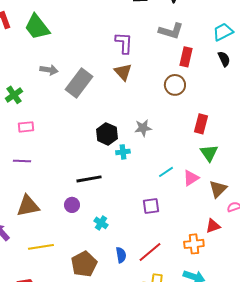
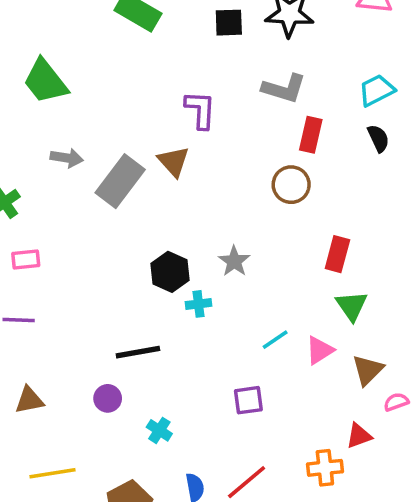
brown triangle: (123, 72) -> (174, 161), moved
gray star: (143, 128) -> (234, 261), turned -30
brown triangle: (28, 206) -> (29, 400), size x0.7

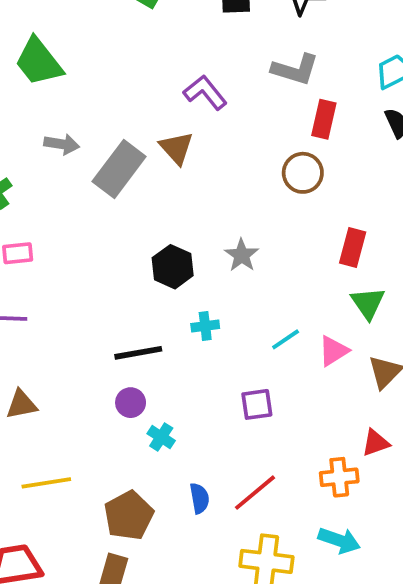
purple L-shape: (200, 110) -> (205, 92), turned -42
cyan cross: (199, 304) -> (205, 326), moved
purple circle: (108, 398) -> (131, 403), moved

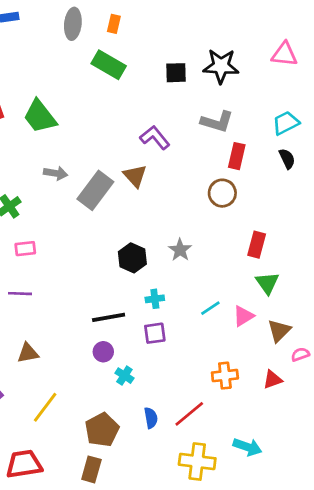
purple square: (257, 404) -> (155, 333), moved
orange cross: (339, 477) -> (225, 376), moved
yellow line: (46, 483) -> (45, 407), turned -44

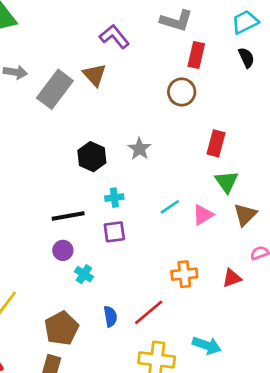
brown triangle: (279, 331) -> (245, 215), moved

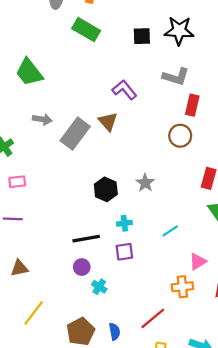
pink triangle: (203, 215) -> (198, 262), moved
blue semicircle: (110, 316) -> (115, 332), moved

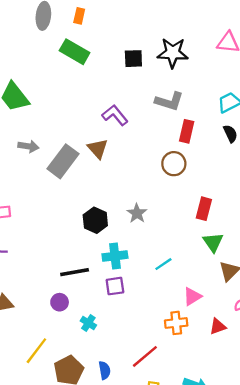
cyan cross: (124, 223) -> (115, 256), size x1.5
purple circle: (82, 267) -> (60, 302), moved
yellow line: (34, 313) -> (36, 351), moved

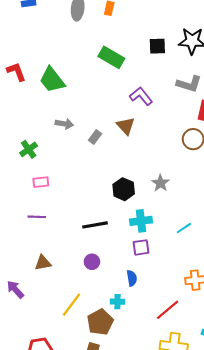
green rectangle: (75, 52) -> (111, 57), moved
gray rectangle: (63, 161) -> (95, 137), size x0.5
black line: (75, 272) -> (95, 225), moved
cyan cross: (88, 323) -> (117, 302), moved, turned -32
blue semicircle: (105, 370) -> (132, 278), moved

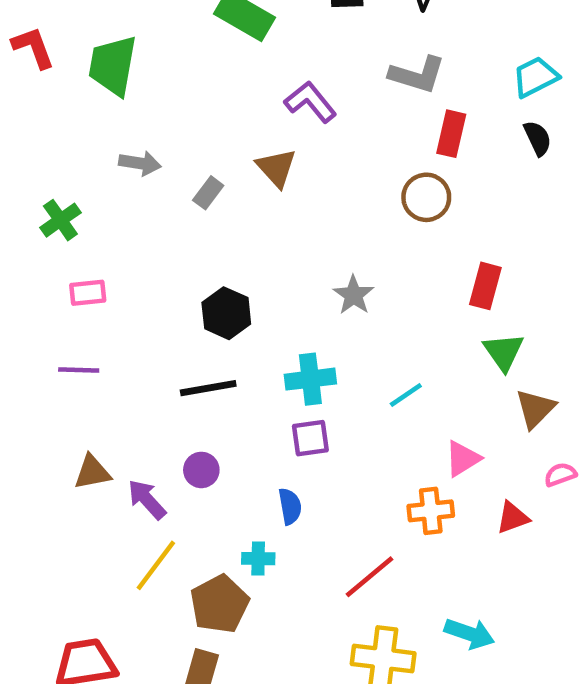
green trapezoid: (52, 80) -> (113, 66), turned 48
black hexagon: (124, 189) -> (226, 313), moved
purple arrow: (15, 289) -> (147, 500), moved

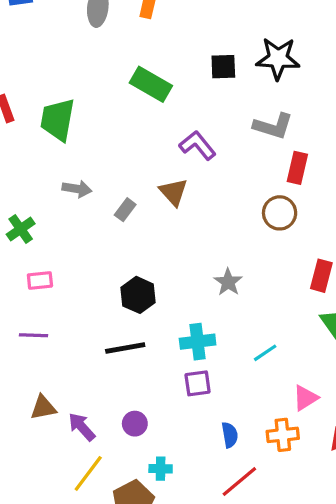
purple circle: (201, 470) -> (135, 424), moved
blue semicircle: (290, 506) -> (230, 435), moved

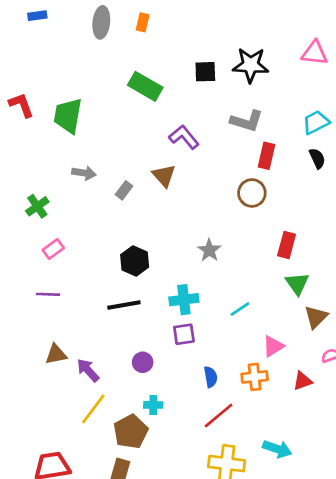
pink rectangle: (40, 280) -> (53, 249), turned -30
purple circle: (135, 424) -> (143, 362), moved

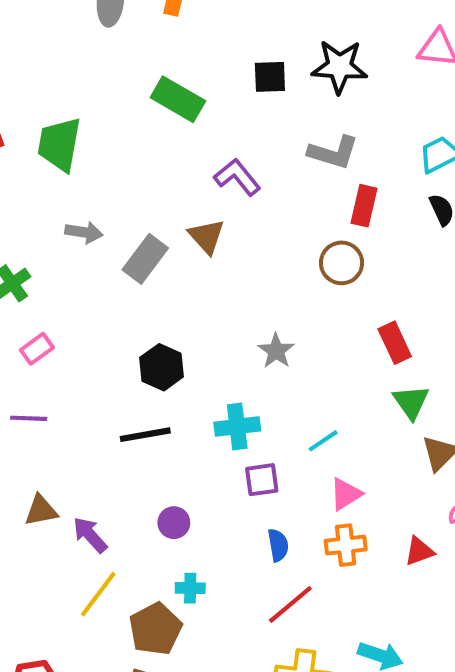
gray rectangle: (124, 190) -> (145, 259), size x1.6
red rectangle: (287, 245) -> (395, 343), turned -40
purple square: (184, 334) -> (262, 480), moved
pink triangle: (273, 346) -> (346, 494), moved

